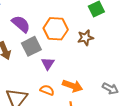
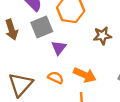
brown star: (85, 38) -> (102, 36), moved

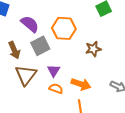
purple triangle: (59, 48) -> (54, 71), moved
brown triangle: (21, 85) -> (26, 75), moved

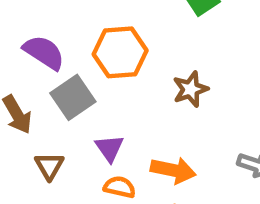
brown triangle: (26, 75) -> (49, 166), size x0.6

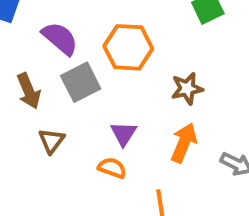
purple triangle: (109, 148) -> (124, 134), moved
orange arrow: (173, 170) -> (184, 143), moved, turned -87

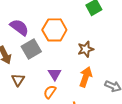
orange semicircle: (112, 168) -> (50, 92), turned -72

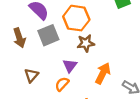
brown star: (86, 49) -> (86, 43), moved
brown triangle: (18, 80) -> (31, 75), moved

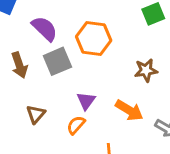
brown star: (86, 43) -> (146, 70), moved
orange arrow: (103, 73) -> (129, 110), turned 95

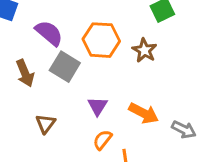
gray square: (57, 61) -> (65, 67), turned -32
brown star: (146, 70) -> (144, 50), moved, turned -30
orange semicircle: (76, 125) -> (103, 140), moved

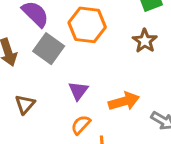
brown star: (144, 50) -> (145, 41), moved
orange arrow: (144, 113) -> (124, 101), turned -48

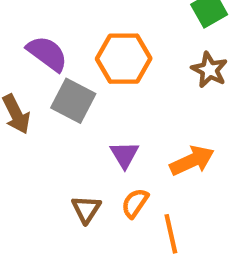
brown triangle: (25, 104) -> (86, 209), moved

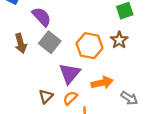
orange hexagon: (124, 59) -> (90, 46), moved
purple triangle: (124, 155) -> (70, 73), size x1.5

